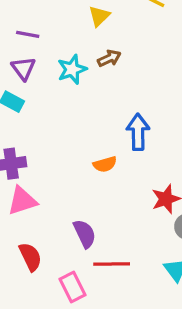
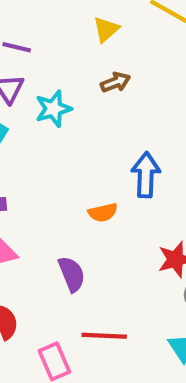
cyan star: (72, 69) -> (53, 109), moved
purple semicircle: (85, 234) -> (72, 274), moved

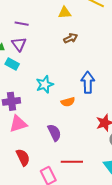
yellow triangle: (106, 29) -> (65, 13), turned 40
cyan star: (53, 109) -> (45, 84), moved

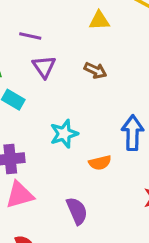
brown arrow: (71, 38) -> (95, 70), moved, turned 48
purple triangle: (19, 44) -> (44, 67), moved

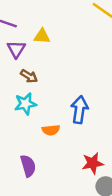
yellow triangle: (99, 21) -> (42, 36), moved
brown arrow: (95, 70) -> (29, 76), moved

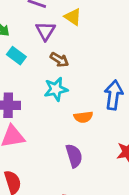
yellow triangle: (42, 36) -> (73, 17), turned 30
purple semicircle: (28, 166) -> (74, 156), moved

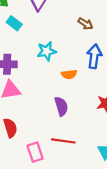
brown arrow: (59, 60) -> (85, 24), moved

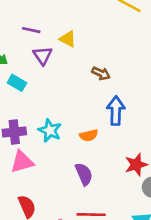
cyan star: (47, 51) -> (50, 130), moved, turned -30

